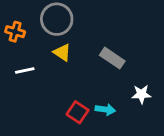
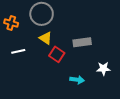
gray rectangle: (112, 58) -> (82, 42), turned -42
red square: (78, 112) -> (57, 54), moved

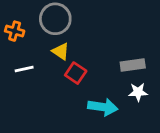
gray rectangle: (82, 42) -> (133, 65), moved
cyan arrow: (77, 80) -> (103, 107), size x1.5

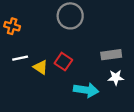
gray circle: (55, 19) -> (70, 16), moved
yellow triangle: (61, 51) -> (41, 67), moved

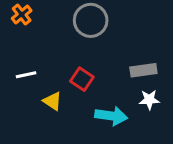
orange cross: (12, 26) -> (22, 15), moved, turned 35
yellow triangle: (41, 67) -> (52, 101), moved

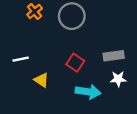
orange cross: (22, 15) -> (35, 11), moved
red square: (82, 79) -> (75, 63), moved

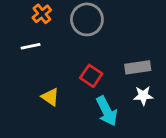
white line: (21, 59) -> (31, 46), moved
cyan arrow: (88, 92) -> (107, 111), turned 55

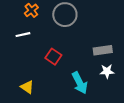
red square: (91, 76) -> (53, 57), moved
yellow triangle: (50, 97) -> (27, 87), moved

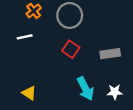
red square: (53, 57) -> (71, 49), moved
white star: (107, 71) -> (115, 92), moved

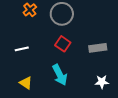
white line: (25, 37) -> (22, 49), moved
cyan arrow: (85, 89) -> (60, 75), moved

